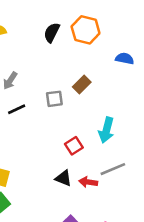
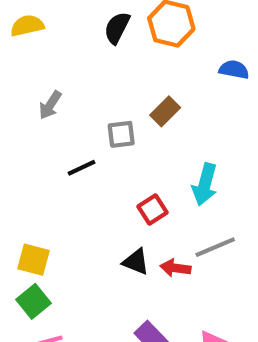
black line: (17, 109) -> (82, 168), moved

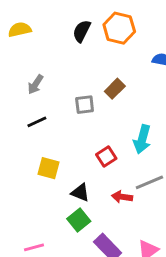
black line: (82, 168) -> (37, 122), moved
yellow square: (33, 260) -> (48, 168), moved
black triangle: (136, 262) -> (80, 193), moved
green square: (33, 301) -> (79, 220), moved

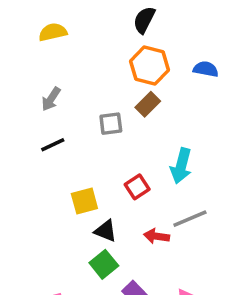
orange hexagon: (119, 28) -> (149, 66), moved
yellow semicircle: (20, 30) -> (53, 32), moved
black semicircle: (82, 31) -> (144, 20), moved
yellow square: (48, 168) -> (84, 201), moved, turned -30

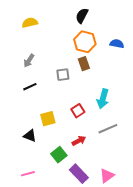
brown rectangle: (148, 104) -> (84, 64), turned -64
black triangle: (106, 231) -> (30, 136), moved
red arrow: (157, 236) -> (79, 141), moved, turned 144

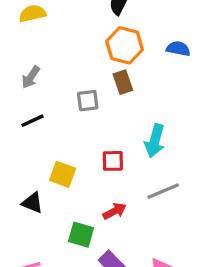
red square: (78, 111) -> (113, 161), turned 32
yellow square: (48, 119) -> (63, 174), turned 35
green square: (59, 155) -> (81, 235), turned -35

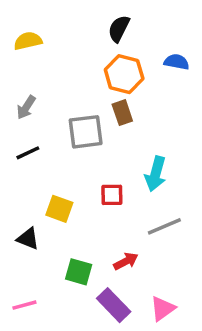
blue semicircle: (178, 49) -> (177, 62), moved
gray square: (88, 101) -> (86, 132), size x1.5
red arrow: (115, 211) -> (126, 261), moved

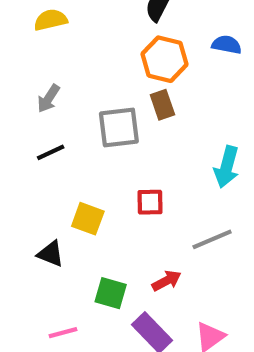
cyan arrow: (156, 174) -> (227, 167), moved
pink line: (24, 305) -> (63, 333), moved

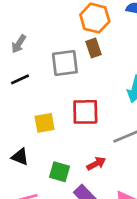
red square: (150, 202) -> (85, 112), size x1.5
yellow square: (88, 219) -> (45, 123), turned -30
black triangle: (51, 254) -> (20, 157), moved

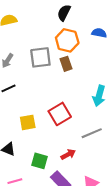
gray square: (65, 63) -> (40, 57), moved
red square: (85, 112) -> (60, 114), turned -30

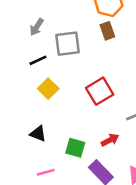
gray square: (40, 57) -> (68, 44), moved
yellow square: (28, 122) -> (48, 89), moved, turned -35

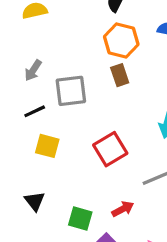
yellow square: (48, 89) -> (47, 146), turned -30
black triangle: (38, 134) -> (35, 201), turned 30

